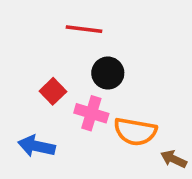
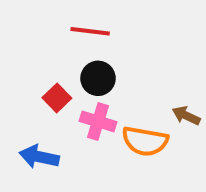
black circle: (108, 73) -> (98, 78), moved
brown arrow: (174, 159) -> (186, 116), moved

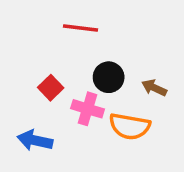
black circle: (98, 78) -> (109, 77), moved
brown arrow: (186, 116) -> (154, 88), moved

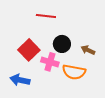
red square: (51, 88) -> (29, 50), size x1.5

